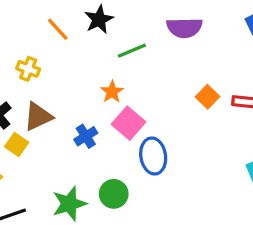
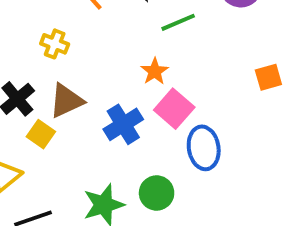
orange square: (207, 97) -> (268, 77), turned 30
blue cross: (86, 136) -> (123, 124), size x1.4

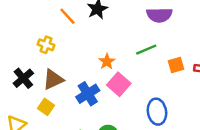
green line: (178, 22) -> (146, 50), moved
yellow square: (41, 134) -> (46, 107), moved
blue ellipse: (204, 148) -> (157, 112), moved

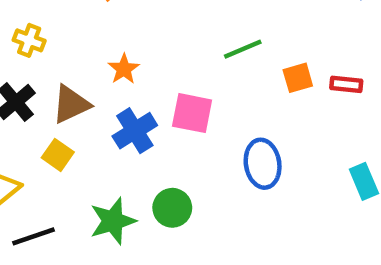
yellow cross: (46, 45) -> (29, 40), moved
orange star: (107, 62) -> (124, 69), moved
pink square: (119, 84) -> (192, 113), turned -30

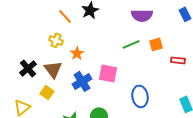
yellow cross: (29, 40) -> (56, 40), moved
orange square: (298, 78) -> (156, 44), moved
brown triangle: (71, 104) -> (53, 69), turned -42

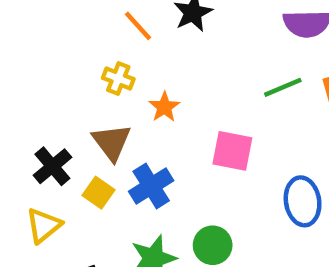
black cross: (28, 68) -> (52, 166), moved
blue cross: (82, 81) -> (151, 186), moved

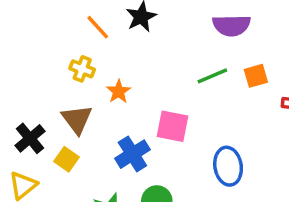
blue cross: (151, 186) -> (132, 154), moved

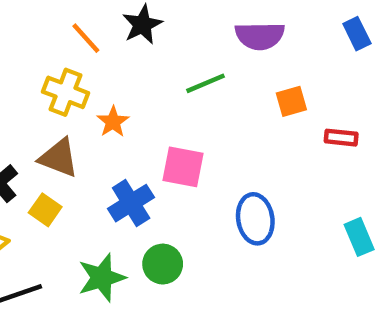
yellow cross: (82, 69) -> (66, 92), size x1.4
green line: (212, 76) -> (206, 83), moved
brown triangle: (77, 119) -> (59, 158), turned -32

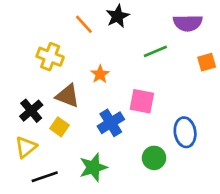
yellow cross: (66, 92) -> (50, 57), moved
green circle: (163, 264) -> (154, 158), moved

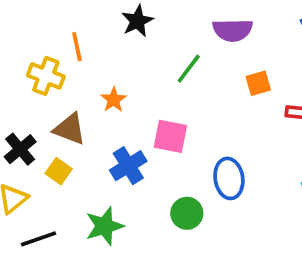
orange line: (84, 24) -> (77, 47), moved, turned 30
green line: (155, 51) -> (189, 69), turned -30

